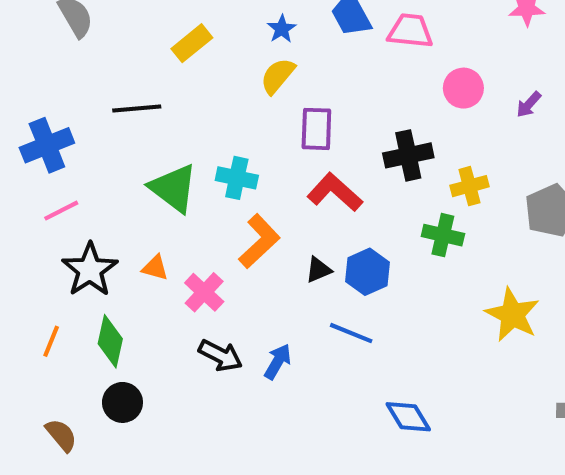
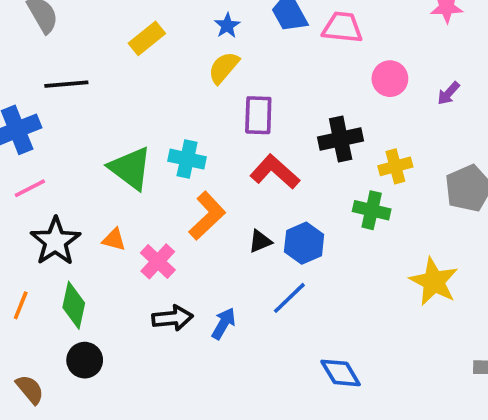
black line: (137, 109) -> (66, 84), moved
blue line: (351, 333) -> (289, 298), turned -66
black arrow: (220, 356) -> (172, 318), turned -33

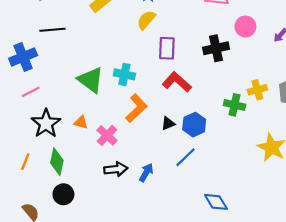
black cross: (341, 139) -> (216, 48), moved
yellow cross: (395, 166) -> (257, 90), moved

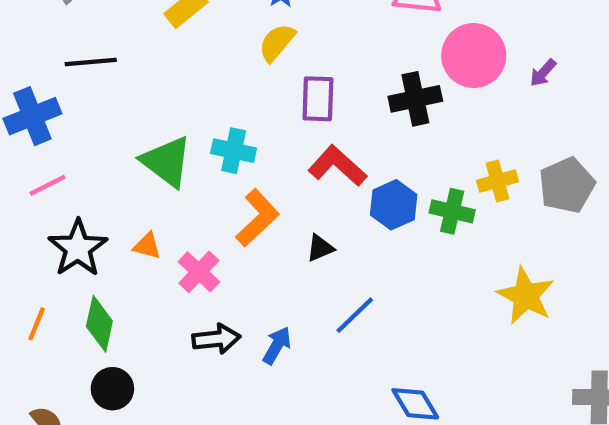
pink circle: (245, 26) -> (474, 56), size x1.5
blue hexagon: (194, 125) -> (394, 205), moved

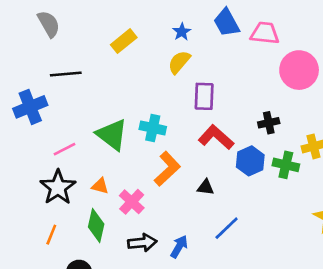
black cross: (415, 99) -> (269, 123), moved, size x0.7
pink line: (48, 185) -> (64, 149), moved
black triangle: (320, 248) -> (205, 187), turned 30
orange line: (37, 324) -> (51, 235), moved
green diamond: (99, 324) -> (96, 225), moved

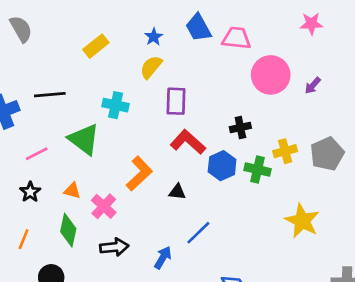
black line: (66, 74) -> (50, 95), moved
cyan cross: (153, 128) -> (116, 105), moved
black star: (58, 187) -> (30, 192), size x0.6
blue arrow: (179, 247) -> (163, 258), moved

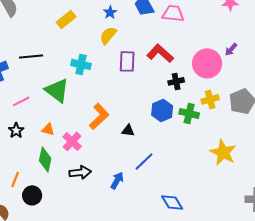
pink circle: (271, 75) -> (207, 63), moved
red L-shape: (188, 142) -> (160, 53), moved
orange line: (24, 239) -> (15, 179), moved

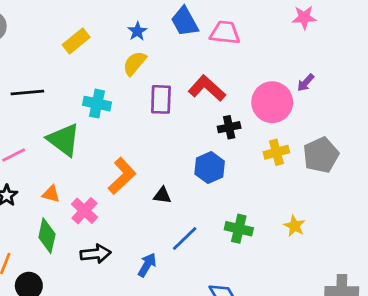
green cross: (189, 113) -> (239, 229), moved
yellow star: (223, 152) -> (294, 226), size x0.6

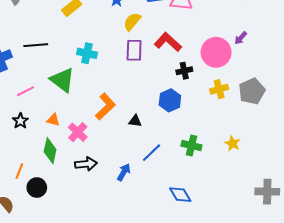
yellow semicircle: (135, 63) -> (132, 22), moved

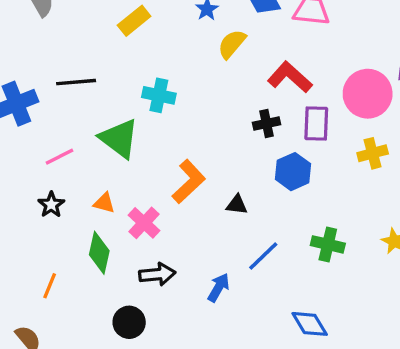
purple rectangle: (134, 50) -> (316, 124), moved
black cross: (184, 71) -> (267, 124), moved
black circle: (37, 188) -> (129, 322), moved

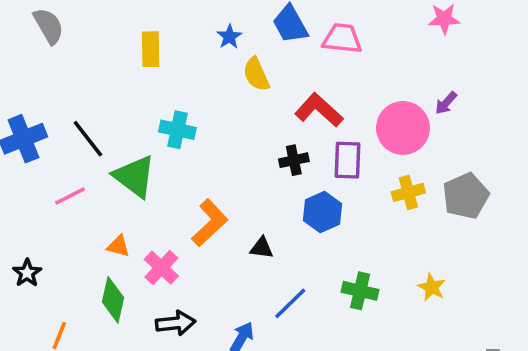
yellow rectangle: (134, 21) -> (151, 49), turned -52
yellow semicircle: (232, 44) -> (256, 74), turned -64
black line: (76, 82) -> (88, 139), moved, turned 57
black star: (51, 205) -> (27, 273), moved

